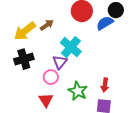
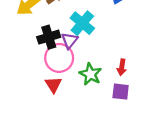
black cross: (24, 59) -> (49, 37), moved
pink circle: (51, 77) -> (59, 58), size x1.6

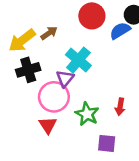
black cross: (49, 37) -> (28, 70), moved
purple square: (121, 92) -> (107, 143), moved

